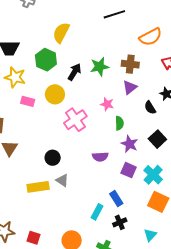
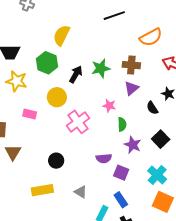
pink rectangle: (28, 101) -> (30, 114), moved
purple square: (129, 170) -> (121, 173), moved
gray triangle: (62, 180) -> (81, 192), moved

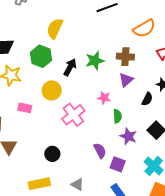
black semicircle: (152, 108) -> (147, 99), turned -120
purple semicircle: (104, 158) -> (100, 151), turned -112

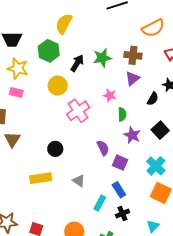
pink rectangle: (25, 108) -> (16, 92), moved

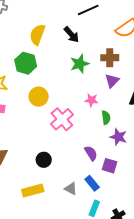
black arrow: (77, 63) -> (71, 35), moved, turned 114
blue rectangle: (119, 190) -> (92, 183), moved

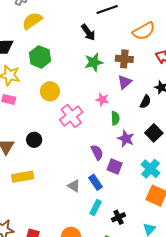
yellow semicircle: (37, 35) -> (32, 21), moved, turned 30
black circle: (44, 160) -> (34, 140), moved
yellow rectangle: (33, 190) -> (23, 177), moved

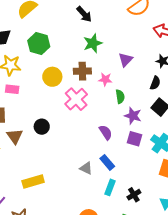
brown cross: (124, 59) -> (82, 71), moved
black semicircle: (145, 102) -> (155, 83), moved
purple square: (115, 166) -> (135, 139), moved
yellow rectangle: (23, 177) -> (33, 182), moved

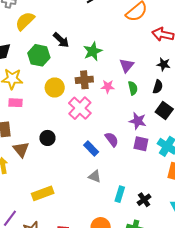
black arrow: (84, 14) -> (61, 40), moved
green semicircle: (120, 97) -> (133, 88), moved
blue rectangle: (107, 162) -> (91, 149), moved

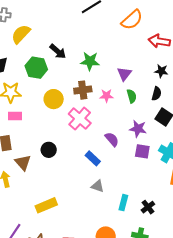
green star: (93, 51) -> (90, 61), turned 30
purple semicircle: (112, 139) -> (112, 139), moved

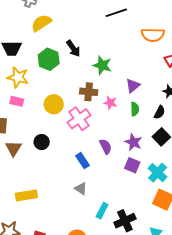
orange semicircle: (132, 20) -> (153, 35), turned 30
yellow circle: (54, 99) -> (54, 104), moved
black cross: (148, 207) -> (125, 221), size x1.5

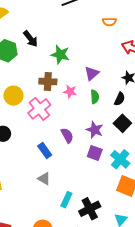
orange semicircle: (153, 35) -> (109, 22), size x0.6

